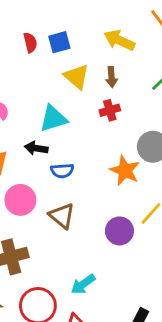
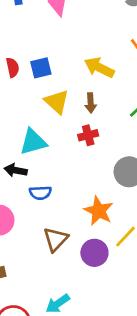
orange star: (125, 171) -> (99, 211), moved
brown triangle: (62, 216) -> (55, 239), moved, turned 32

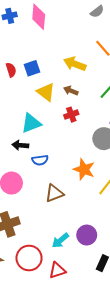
brown arrow: (91, 103) -> (71, 91), turned 120
brown triangle: (55, 239) -> (54, 193), turned 30
purple circle: (94, 253) -> (87, 235), moved

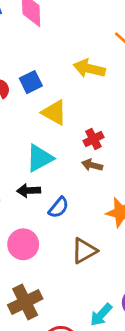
brown arrow: (71, 91) -> (92, 165), moved
blue semicircle: (40, 160) -> (59, 208), turned -35

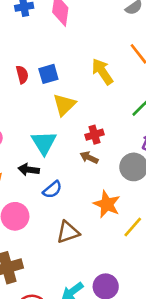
yellow arrow: (89, 68) -> (102, 72), turned 32
yellow triangle: (54, 112) -> (64, 105), turned 35
cyan triangle: (40, 158) -> (44, 143), turned -44

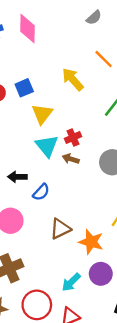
cyan triangle: (44, 143) -> (47, 146), moved
orange star: (107, 204) -> (91, 242), moved

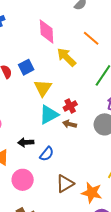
pink diamond: (28, 28) -> (47, 32), moved
cyan triangle: (47, 146) -> (49, 115), turned 45

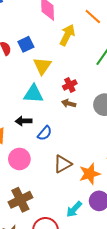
yellow arrow: (66, 57) -> (67, 35), turned 70
cyan triangle: (49, 115) -> (33, 94), moved, turned 30
orange star: (92, 193) -> (90, 174), turned -30

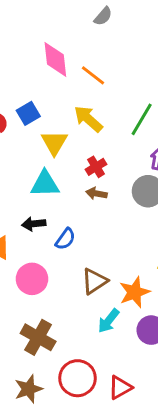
orange line: (93, 16) -> (93, 75), moved
yellow arrow: (67, 35) -> (88, 119), moved, turned -70
brown cross: (20, 200) -> (38, 337), turned -30
cyan arrow: (74, 209) -> (109, 321), moved

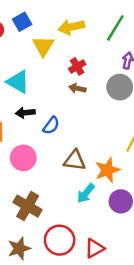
yellow arrow: (88, 119) -> (71, 27), turned -55
cyan triangle: (45, 184) -> (18, 82), moved, turned 30
brown triangle: (95, 281) -> (75, 160), turned 40

